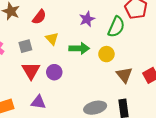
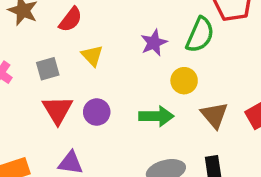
purple star: (87, 19) -> (154, 43), moved
green arrow: (79, 48) -> (156, 116), moved

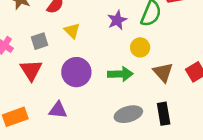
red triangle: (57, 110) -> (31, 70), moved
purple circle: (97, 112) -> (76, 72), size x1.5

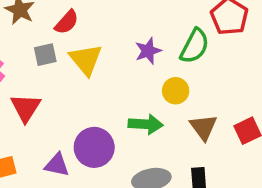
yellow triangle: (72, 31) -> (86, 60), size x1.5
gray square: (40, 41) -> (45, 55), moved
purple circle: (76, 72) -> (94, 147), moved

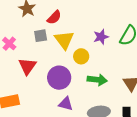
yellow circle: (176, 91) -> (81, 56), moved
purple circle: (94, 147) -> (59, 78), moved
purple triangle: (57, 165) -> (66, 104), moved

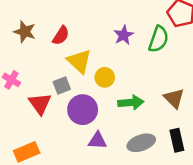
gray square: (41, 36) -> (62, 85), moved
purple star: (101, 37) -> (124, 35), moved

